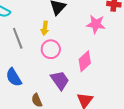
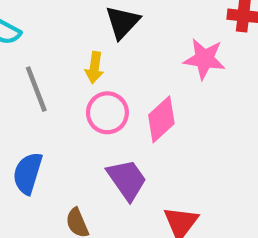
pink diamond: (85, 61) -> (161, 119), moved
blue semicircle: (14, 77) -> (28, 173), turned 48

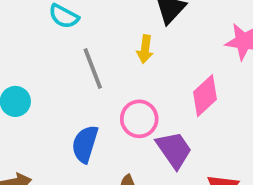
pink circle: (107, 113) -> (139, 119), moved

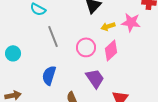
yellow arrow: (145, 49) -> (108, 26), moved, turned 64
pink circle: (139, 119) -> (86, 47), moved

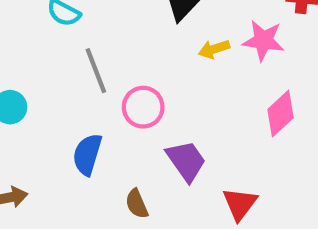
pink circle: (86, 47) -> (143, 107), moved
pink diamond: (111, 50) -> (281, 114), moved

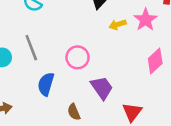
pink star: (263, 41) -> (145, 20), turned 30
gray line: (96, 71) -> (31, 48), moved

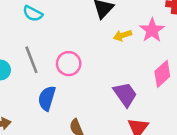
pink circle: (77, 57) -> (69, 64), moved
purple trapezoid: (102, 88) -> (125, 94), moved

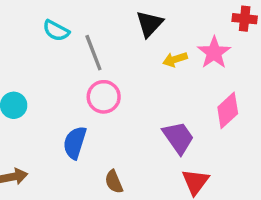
gray line: (31, 60) -> (93, 53), moved

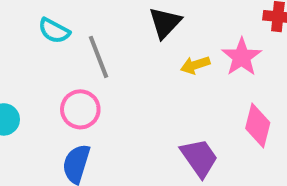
pink circle: (104, 97) -> (80, 109), moved
pink diamond: (228, 110) -> (258, 125), turned -33

